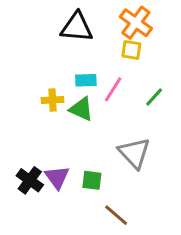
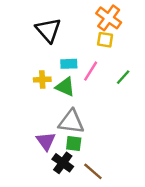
black triangle: (77, 27) -> (48, 30), moved, turned 44
gray triangle: (134, 153) -> (71, 122), moved, turned -40
black cross: (30, 180) -> (63, 163), moved

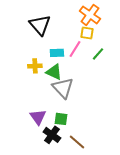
pink line: (91, 71) -> (75, 49), moved
green line: (123, 77) -> (98, 54), moved
gray triangle: (71, 122) -> (63, 88), moved, turned 40

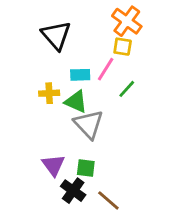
green line: (98, 54) -> (127, 89), moved

